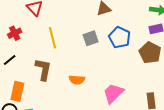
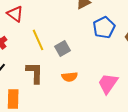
blue pentagon: (120, 37) -> (104, 27), turned 30
gray square: (91, 38) -> (63, 49), moved

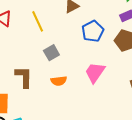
yellow line: (38, 40) -> (38, 21), moved
pink trapezoid: (108, 83) -> (95, 72), moved

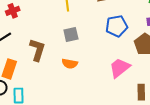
pink trapezoid: (95, 72) -> (120, 68), moved

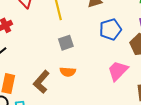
brown L-shape: (37, 50) -> (41, 82), moved, turned -150

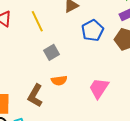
pink trapezoid: (118, 71) -> (99, 88), moved

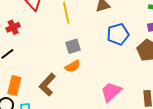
orange semicircle: (59, 80) -> (73, 66), moved, turned -35

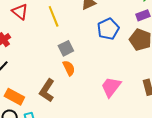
orange semicircle: (73, 66) -> (69, 68), turned -77
orange rectangle: (14, 85) -> (14, 97), turned -66

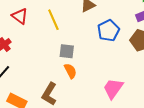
gray square: (66, 48) -> (67, 51), turned 35

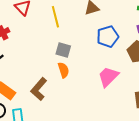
pink trapezoid: (113, 88) -> (108, 77), moved

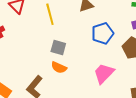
orange semicircle: (63, 70) -> (59, 68), turned 133

